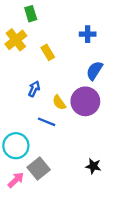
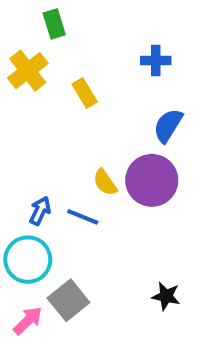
blue arrow: (34, 89) -> (40, 211), moved

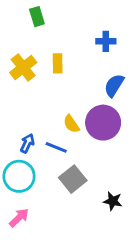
yellow cross: (28, 71) -> (23, 67), moved
yellow rectangle: (85, 93) -> (58, 63), turned 30
gray square: (68, 300) -> (73, 179), moved

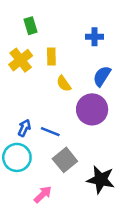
green rectangle: (37, 17) -> (30, 26), moved
yellow semicircle: (71, 124) -> (64, 84), moved
black star: (113, 201) -> (101, 180), size x1.6
pink arrow: (19, 218) -> (43, 194), moved

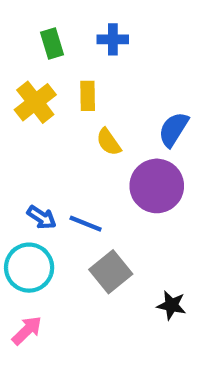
blue cross: (95, 37) -> (113, 39), moved
blue arrow: (24, 128) -> (42, 217), turned 98
black star: (101, 180) -> (171, 305), size x0.6
pink arrow: (43, 194) -> (27, 330), moved

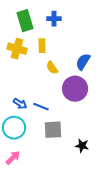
green rectangle: (52, 44) -> (25, 21), size x1.5
yellow cross: (35, 102) -> (17, 49), turned -36
gray square: (111, 272) -> (53, 130), turned 36

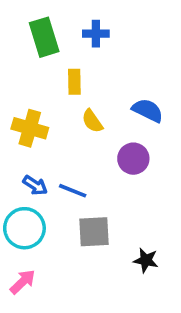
yellow cross: (17, 49) -> (30, 128), moved
blue semicircle: (83, 62) -> (148, 110), turned 84
purple circle: (75, 89) -> (133, 159), size x0.7

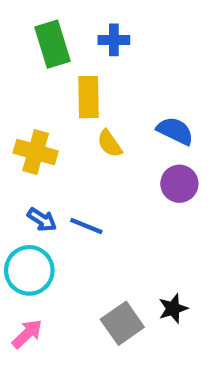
yellow rectangle: (74, 82) -> (88, 97), size x1.4
purple circle: (133, 159) -> (179, 184), moved
gray square: (94, 232) -> (122, 323), moved, turned -32
black star: (146, 260) -> (173, 308), turned -30

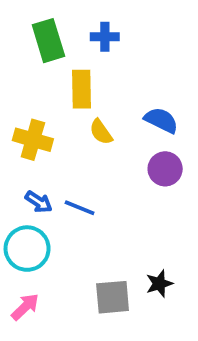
gray square: (122, 323) -> (113, 297), turned 30

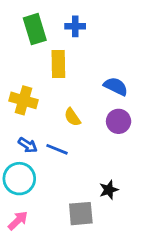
yellow semicircle: (101, 132) -> (72, 117), moved
black star: (159, 284) -> (109, 190), moved

